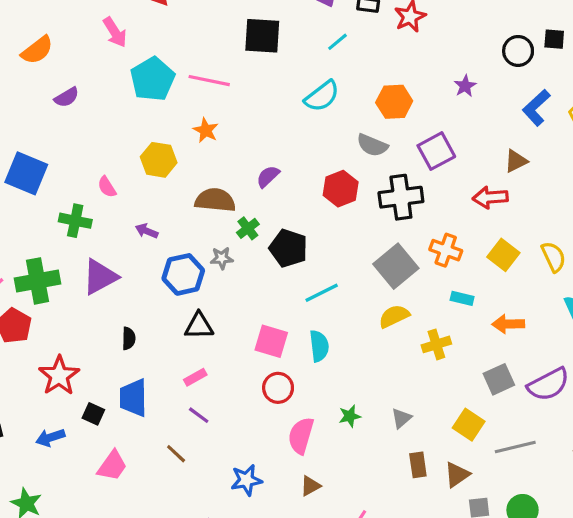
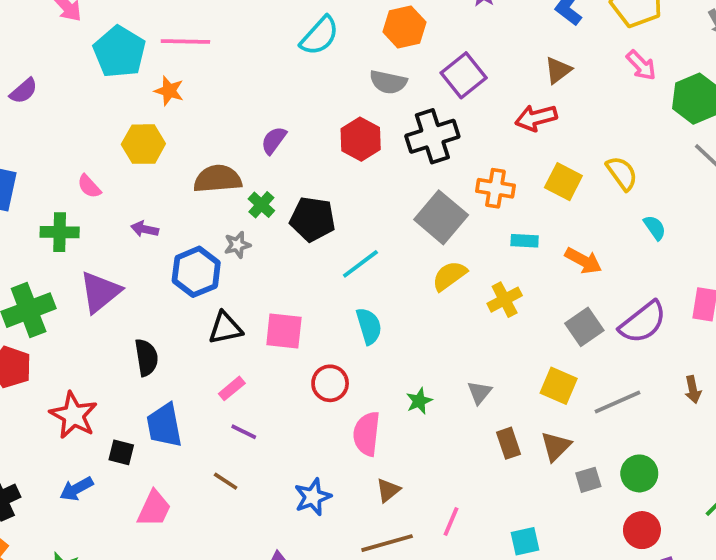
orange star: (206, 130) -> (169, 91), moved
orange arrow: (508, 324) -> (583, 261), turned -140
black semicircle: (129, 338) -> (146, 358), size x1.4
pink square: (271, 341) -> (284, 331), moved

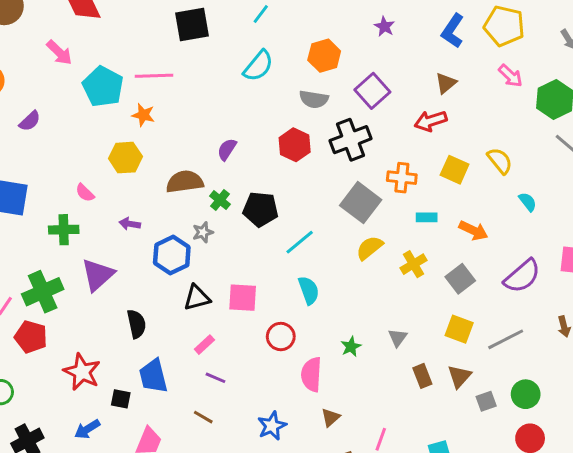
gray square: (584, 327) -> (460, 279), moved

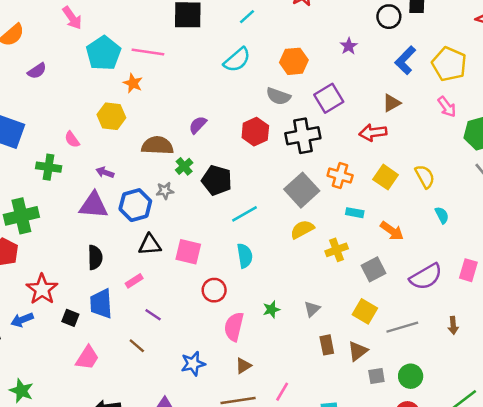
purple triangle: (98, 275) -> (94, 205), moved, turned 36
pink rectangle: (204, 345) -> (134, 281), moved
blue arrow: (87, 429) -> (22, 320), moved

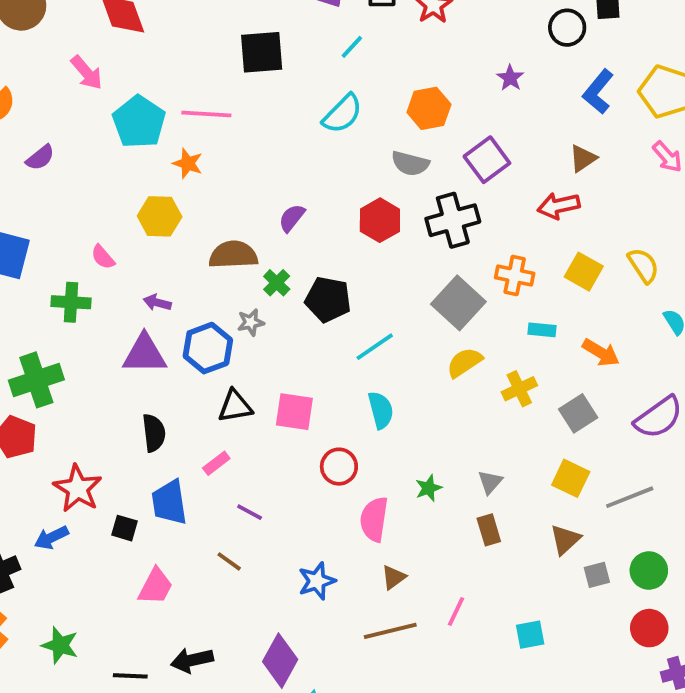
brown rectangle: (327, 345) -> (489, 530), moved

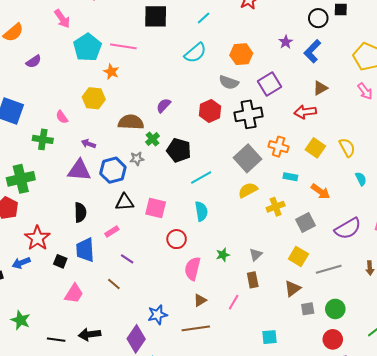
blue L-shape: (598, 92) -> (312, 51), moved
blue star: (317, 581) -> (157, 315), moved
pink line: (456, 612) -> (234, 302), moved

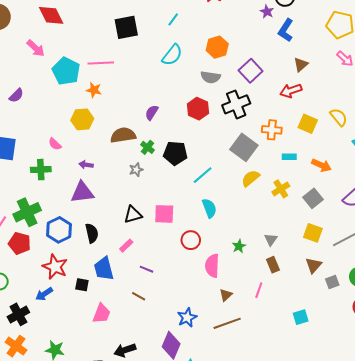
purple star: (286, 42) -> (267, 12), moved
blue hexagon: (113, 170) -> (59, 230), moved

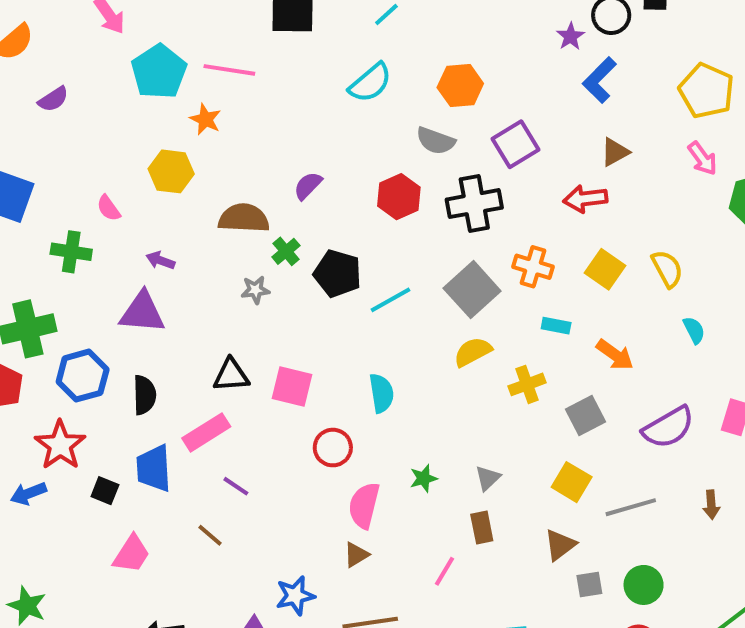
cyan line: (203, 175) -> (391, 300), moved
pink rectangle: (126, 246) -> (206, 432), size x1.6
brown triangle: (226, 295) -> (356, 555), moved

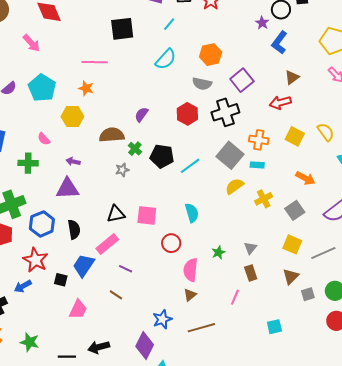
cyan pentagon: (159, 72) -> (42, 88), moved
cyan rectangle: (556, 326) -> (257, 165), moved
blue trapezoid: (154, 468) -> (84, 265), turned 45

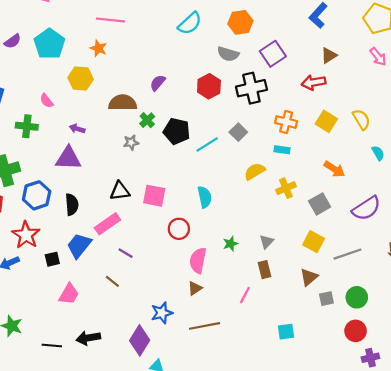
gray square: (230, 155) -> (238, 132), moved, size x0.6
black square: (61, 280) -> (52, 259), turned -32

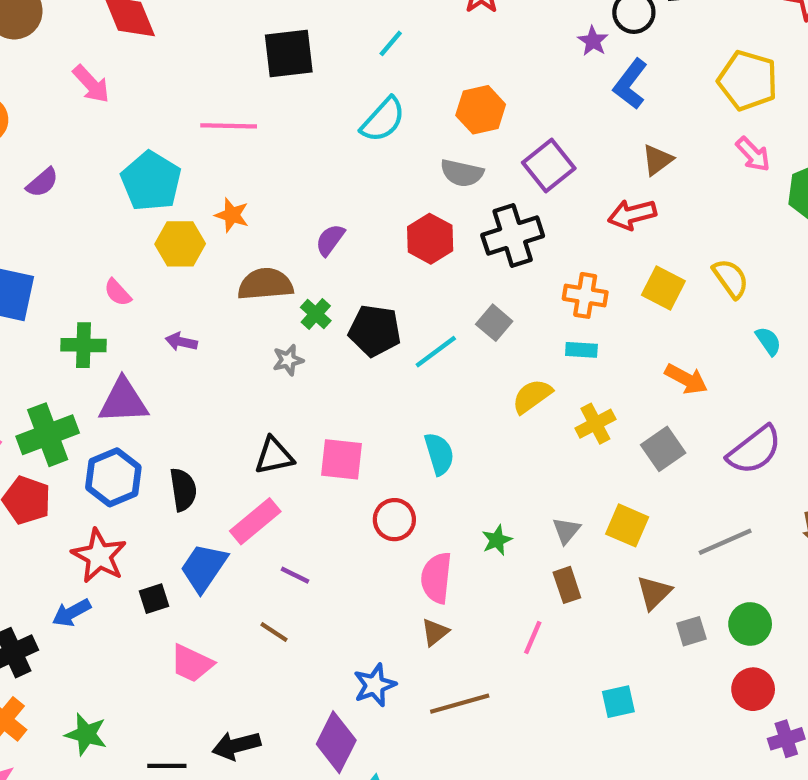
cyan pentagon: (49, 44) -> (151, 181), moved
orange star: (98, 48) -> (232, 215), moved
purple triangle: (68, 158) -> (123, 401), moved
yellow square: (314, 242) -> (627, 525), moved
pink trapezoid: (69, 294) -> (192, 663), turned 90

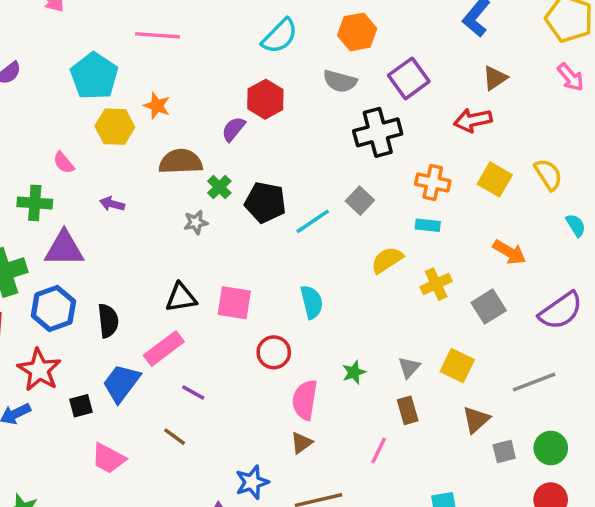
red hexagon: (430, 239) -> (265, 99), moved

